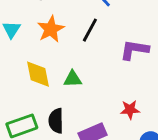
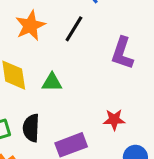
purple L-shape: (134, 50) -> (122, 53), turned -84

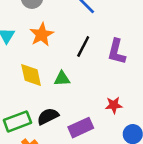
black line: (74, 29) -> (83, 47), moved
black semicircle: (31, 128) -> (48, 116), turned 65

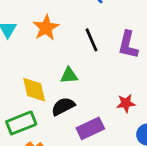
black line: (83, 47) -> (92, 40), turned -50
yellow diamond: (31, 75) -> (34, 90), moved
black semicircle: (48, 116) -> (63, 106), moved

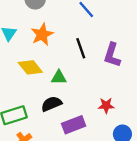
yellow diamond: (34, 90) -> (30, 67), moved, turned -30

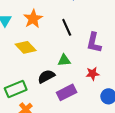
purple L-shape: (112, 55) -> (94, 43), moved
green triangle: (59, 77) -> (64, 60), moved

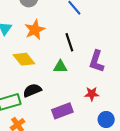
green triangle: (64, 60) -> (60, 67), moved
black semicircle: (46, 76) -> (32, 90), moved

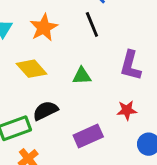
black line: (69, 42) -> (92, 24), moved

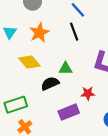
red star: (127, 110) -> (88, 93), moved
black semicircle: (45, 111) -> (50, 83), moved

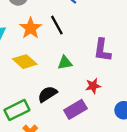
black line: (74, 32) -> (57, 25), moved
black semicircle: (50, 83) -> (47, 94), moved

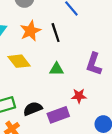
black semicircle: (47, 94) -> (33, 109), moved

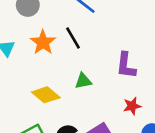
yellow diamond: (19, 61) -> (46, 95), moved
red star: (79, 96) -> (132, 106), moved

